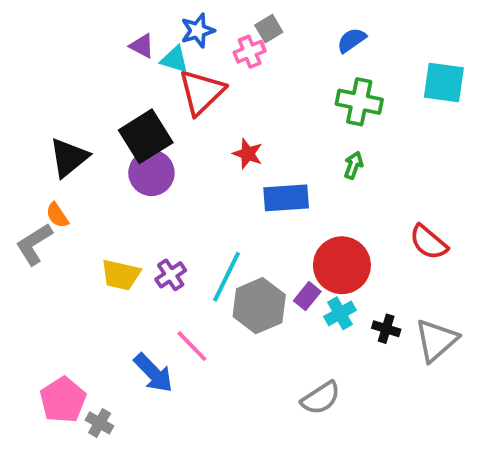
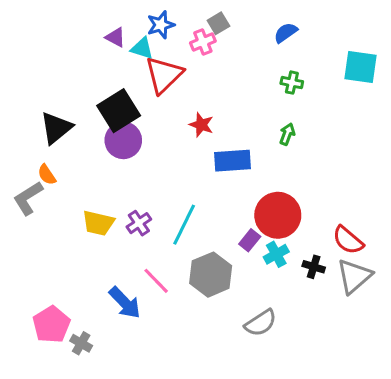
green cross: (359, 102) -> (292, 83), size x0.6
red semicircle: (428, 242) -> (348, 240), moved
gray hexagon: (259, 306) -> (211, 275), moved

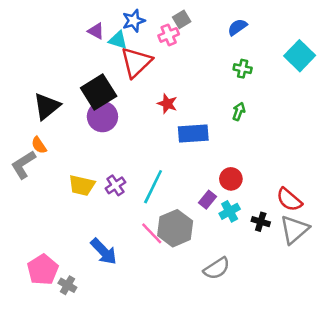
cyan square: (361, 67) -> (300, 56), turned 36
red circle: (278, 215) -> (231, 179), size x0.6
pink line: (156, 281) -> (152, 233), moved

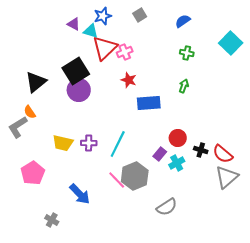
pink cross: (169, 35) -> (125, 52), moved
purple cross: (115, 185) -> (89, 143), turned 35
black cross: (261, 222) -> (201, 150), moved
pink pentagon: (43, 270) -> (33, 173), moved

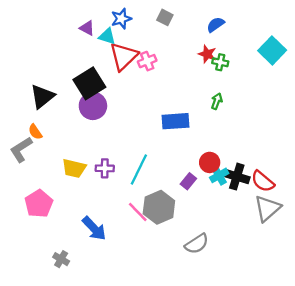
gray square: (140, 15) -> (165, 17), turned -32
red star: (129, 80) -> (207, 54), moved
black cross: (201, 150) -> (237, 177), size x1.5
cyan cross: (177, 163) -> (219, 175), moved

